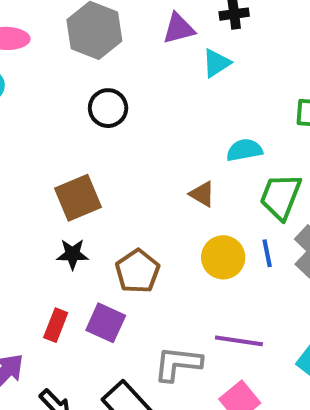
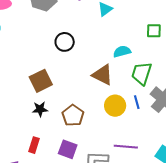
black circle: (108, 108) -> (65, 42), moved
brown triangle: (202, 194) -> (103, 75), size x1.6
purple square: (106, 323) -> (68, 149), moved

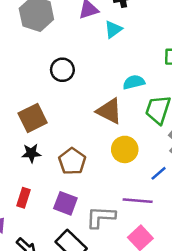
blue line: (137, 102) -> (159, 173), moved, turned 64

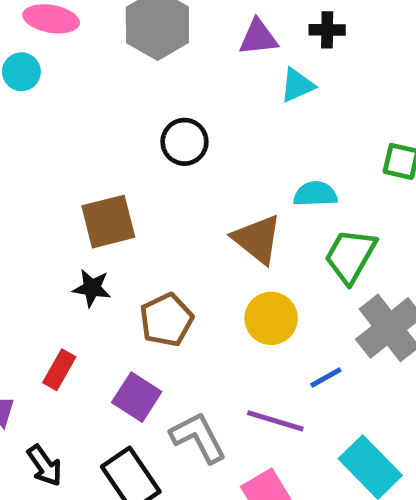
gray L-shape: (101, 217) -> (198, 437), turned 48

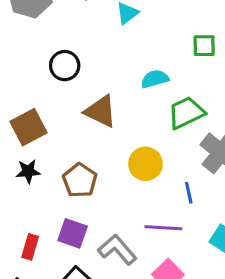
brown triangle: (257, 239) -> (101, 111), moved
green trapezoid: (350, 256) -> (186, 113), turned 48
red rectangle: (59, 370) -> (30, 247), moved
blue line: (326, 377) -> (189, 193), turned -60

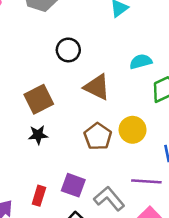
brown pentagon: (80, 180) -> (98, 137), moved

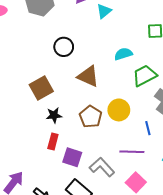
black star: (38, 135) -> (54, 115), moved
red rectangle: (39, 196) -> (53, 142), moved

